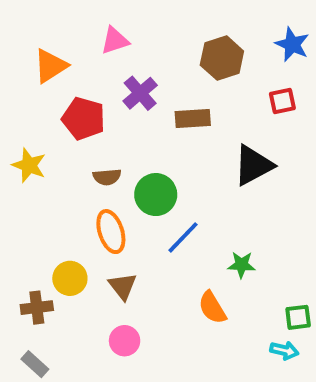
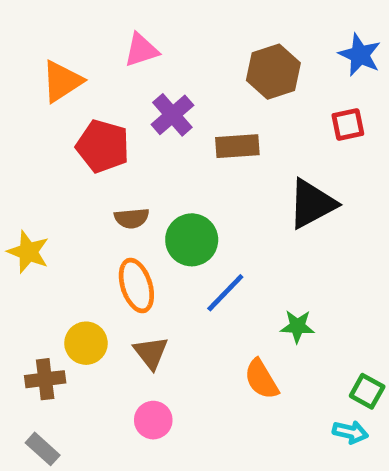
yellow star: (29, 165) -> (28, 252), moved
green square: (298, 317) -> (367, 391), turned 36

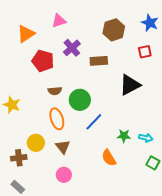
cyan arrow: (350, 432) -> (146, 138), moved

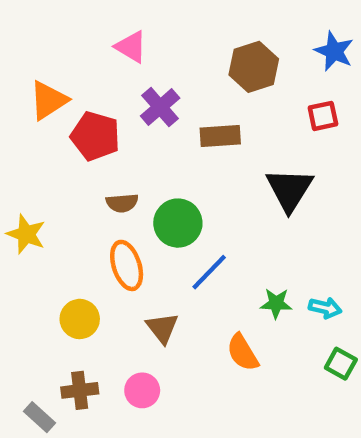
pink triangle: (59, 21) -> (131, 47), turned 49
orange triangle: (26, 34) -> (48, 100), moved
black triangle: (130, 85) -> (289, 190), turned -30
brown triangle: (63, 147) -> (162, 328), moved
brown cross: (19, 158) -> (80, 390), moved

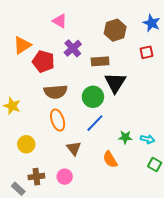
black triangle: (289, 190) -> (115, 83), moved
brown semicircle: (122, 203) -> (56, 92), size x1.6
green circle: (178, 223) -> (93, 97), moved
yellow circle: (80, 319) -> (26, 144), moved

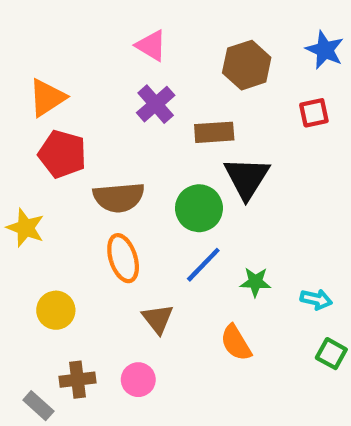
pink triangle: (60, 21) -> (151, 46), moved
red pentagon: (43, 61) -> (62, 154), moved
green star: (125, 137) -> (255, 282), moved

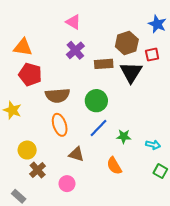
brown hexagon: (247, 65) -> (127, 43), moved
orange triangle: (47, 98) -> (23, 47), turned 42
black triangle: (247, 178) -> (131, 72), moved
brown triangle: (158, 319) -> (76, 154), turned -35
brown cross: (78, 380) -> (38, 170), moved, turned -35

